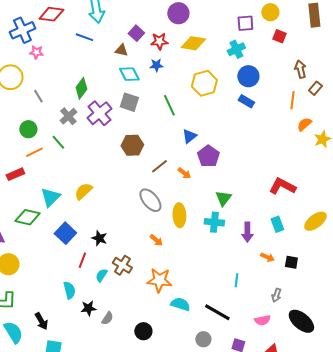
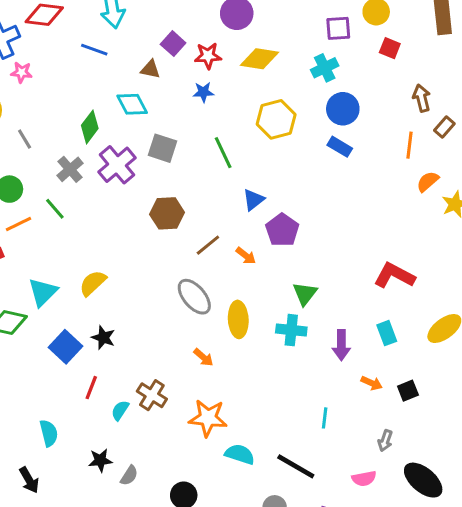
cyan diamond: (129, 74) -> (132, 104), moved
black star: (99, 238) -> (103, 338), moved
black square: (291, 262) -> (408, 391), turned -32
cyan semicircle: (69, 290) -> (49, 433), moved

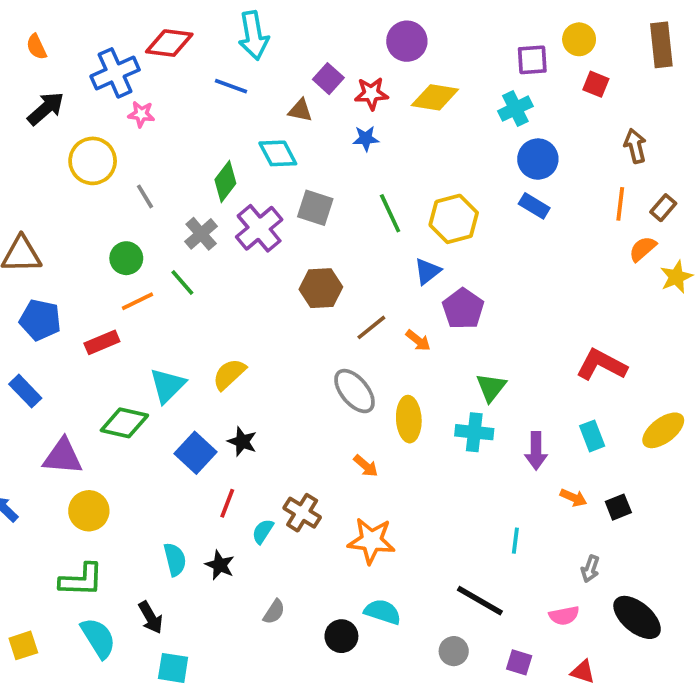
yellow hexagon: (276, 119) -> (454, 219), moved
brown rectangle: (444, 127) -> (663, 208), moved
cyan semicircle: (240, 454) -> (383, 612), moved
black star: (100, 460) -> (220, 565), moved, turned 30

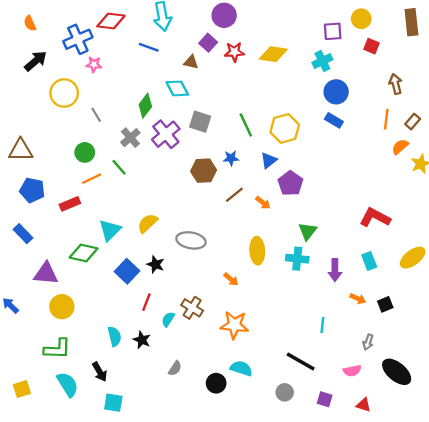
purple circle: (407, 41) -> (224, 15), moved
blue star: (366, 138) -> (231, 158), moved
gray ellipse: (355, 391) -> (191, 240), moved, turned -40

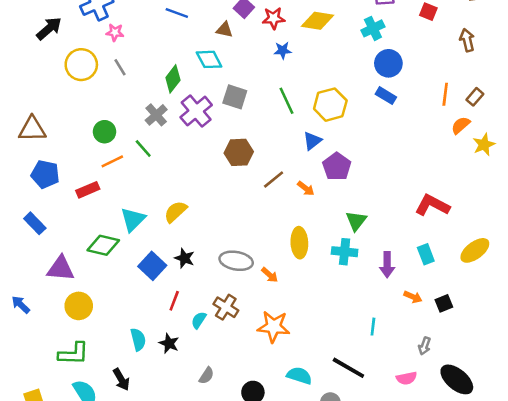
brown arrow: (395, 84) -> (467, 40), moved
gray line: (96, 115) -> (120, 67), moved
blue star: (231, 158) -> (283, 50), moved
gray ellipse: (191, 240) -> (236, 261), moved
cyan semicircle: (241, 368) -> (299, 376), moved

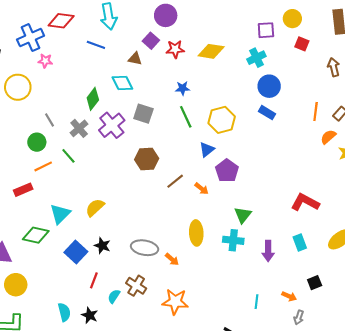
blue star: (283, 50) -> (183, 88), moved
gray line: (120, 67) -> (49, 120), moved
orange arrow: (413, 297) -> (289, 296), moved

